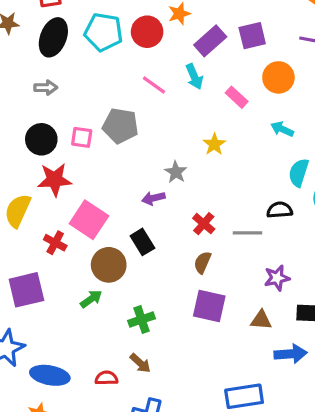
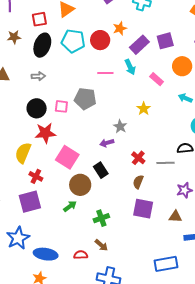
pink line: (154, 85) -> (105, 73), turned -35
red cross: (55, 243) -> (36, 176), moved

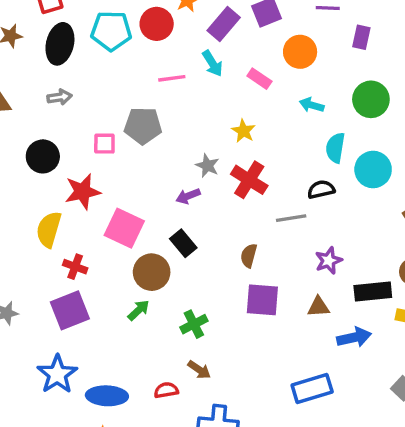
black circle: (37, 108) -> (43, 156), moved
red cross: (138, 158) -> (249, 180), moved, size x1.5

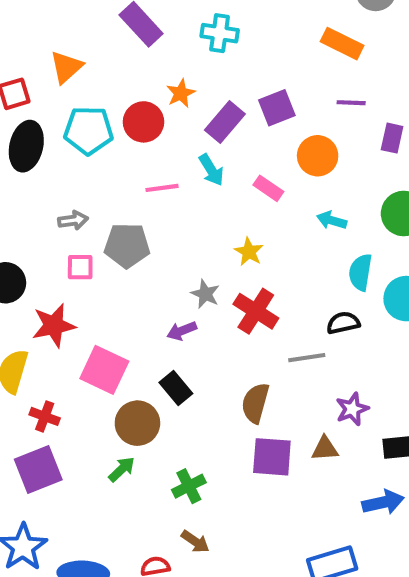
gray arrow: (60, 97) -> (73, 220), moved
brown semicircle: (249, 256) -> (255, 403), size x1.4
brown triangle: (318, 307) -> (325, 449), moved

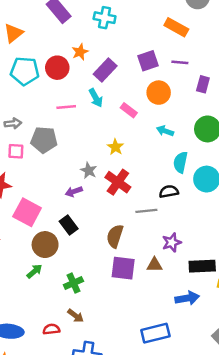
purple square: (277, 108) -> (148, 61), moved

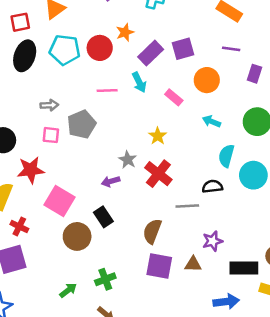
purple square: (148, 61) -> (183, 49), moved
gray pentagon: (44, 140) -> (82, 124), turned -30
green arrow: (34, 271) -> (68, 290), moved

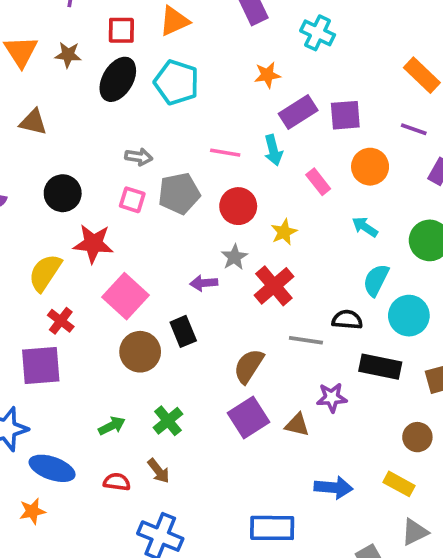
red circle: (100, 48) -> (238, 206), moved
purple square: (159, 266) -> (249, 418), turned 36
black rectangle: (244, 268) -> (380, 367), moved
green cross: (105, 279) -> (168, 421), turned -30

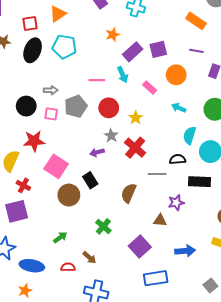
black circle: (63, 193) -> (26, 106), moved
purple square: (249, 418) -> (140, 246), moved
green cross: (168, 421) -> (103, 226), moved

